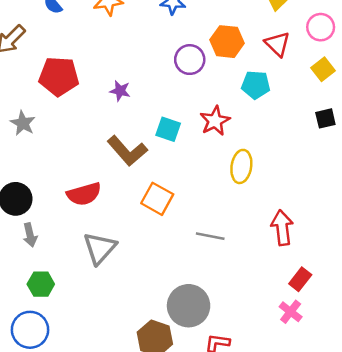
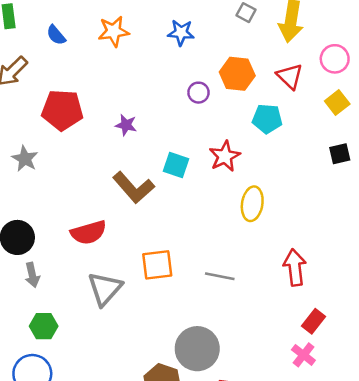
purple circle: (190, 60) -> (198, 93), size x0.7
orange square: (157, 199) -> (157, 265), moved, turned -36

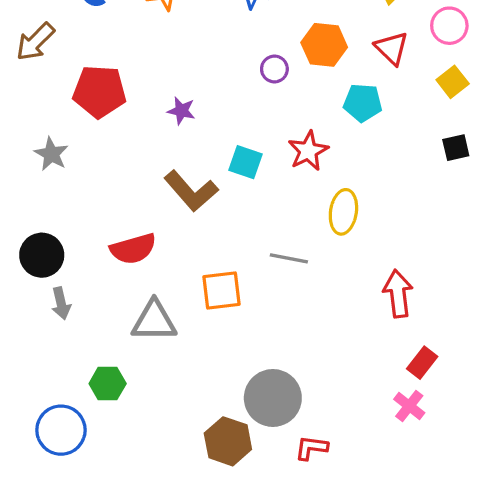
gray line: (220, 276) -> (289, 258), moved
gray triangle: (105, 289) -> (154, 321), turned 48
green hexagon: (44, 326) -> (108, 384), moved

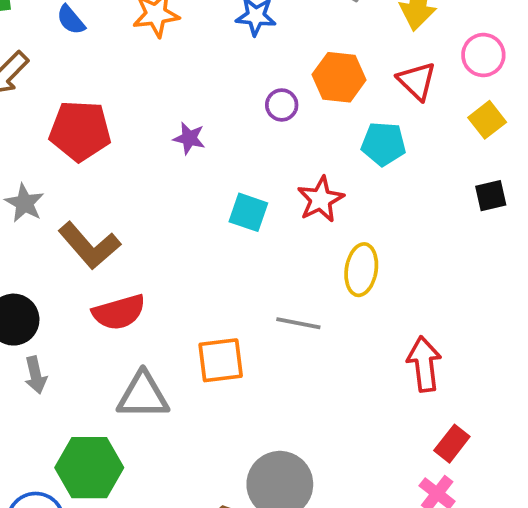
purple star: (181, 111) -> (189, 138), moved
brown L-shape: (191, 191) -> (89, 246), moved
green hexagon: (108, 384) -> (89, 468), size x1.6

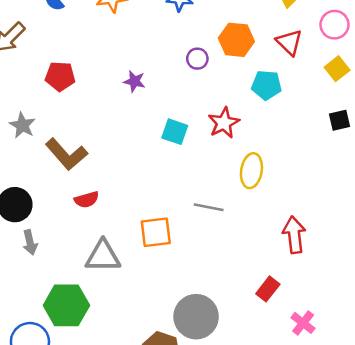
red pentagon: (80, 131) -> (60, 76), size x0.7
red semicircle: (119, 312) -> (87, 200), size x0.7
red rectangle: (452, 444) -> (268, 289), moved

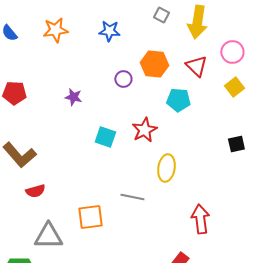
black square: (340, 120) -> (236, 144), moved

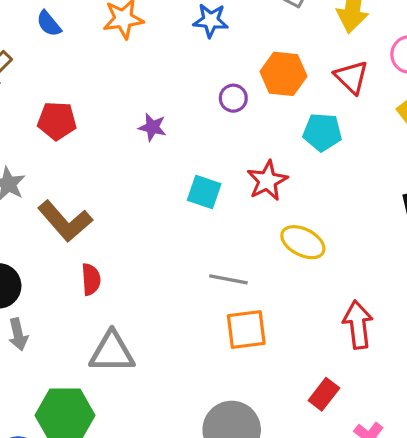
yellow ellipse: (166, 168) -> (303, 242), turned -72
red semicircle: (35, 191) -> (91, 279), turned -78
gray line: (132, 197) -> (228, 279), moved
orange square: (90, 217) -> (246, 330), moved

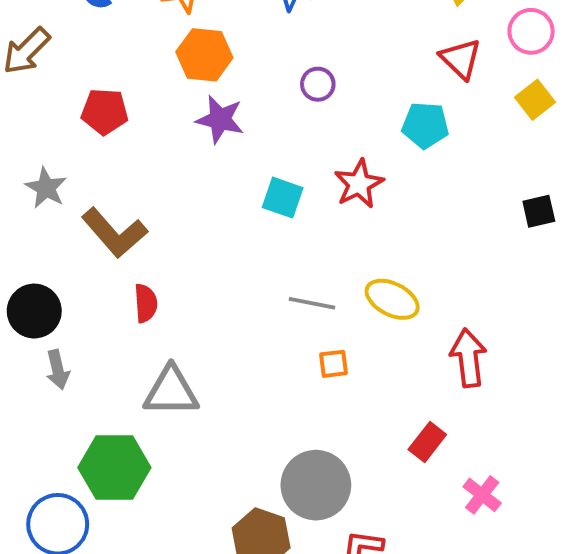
orange hexagon: (283, 74) -> (204, 55), moved
purple star: (152, 127) -> (220, 119), size x1.4
yellow ellipse: (303, 242) -> (392, 299), moved
orange square: (246, 330) -> (333, 364), size x0.6

